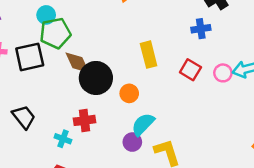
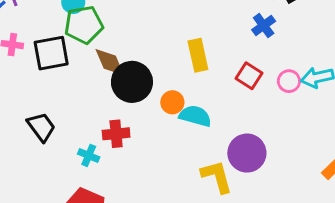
blue cross: (201, 29) -> (264, 26), turned -30
cyan semicircle: (143, 124) -> (195, 116), moved, turned 60
purple circle: (132, 142) -> (247, 153), moved, size x1.6

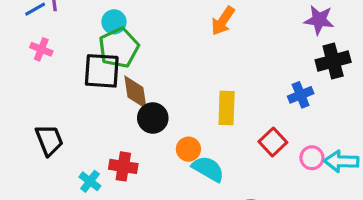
green pentagon: (84, 25) -> (119, 48), turned -30
black square: (51, 53) -> (102, 71), moved
black circle: (132, 82) -> (153, 118), size x0.7

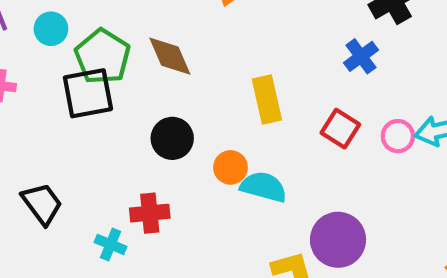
cyan circle: (114, 22) -> (51, 29), moved
brown diamond: (135, 92) -> (170, 56), moved

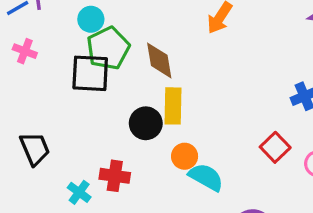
cyan circle: (51, 29) -> (91, 19), moved
yellow rectangle: (267, 99) -> (173, 106), moved

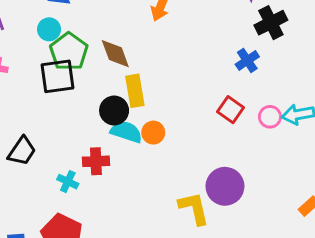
black trapezoid: (35, 149) -> (22, 151), turned 68
cyan semicircle: (206, 177) -> (126, 132), moved

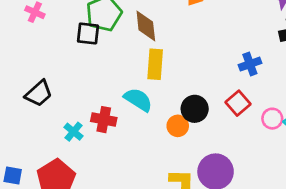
blue cross: (247, 60) -> (250, 64), moved
black square: (57, 76) -> (88, 34), size x0.7
black circle: (114, 110) -> (195, 109), moved
orange circle: (153, 133) -> (178, 126), moved

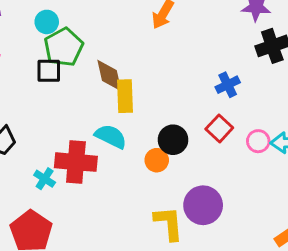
brown diamond: (146, 26) -> (109, 75), moved
red cross: (104, 120) -> (76, 162), size x1.5

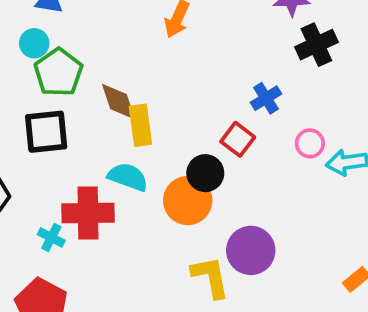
black square: (49, 71) -> (46, 132), moved, size x1.4
red square: (219, 128) -> (238, 139), moved
pink circle: (258, 141) -> (310, 143), moved
orange circle: (157, 160) -> (188, 201), size x1.6

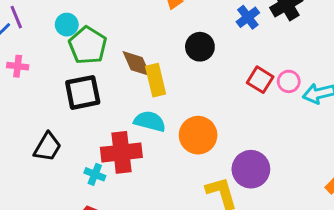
blue cross: (266, 98) -> (248, 17), moved
red square: (238, 139) -> (260, 80), moved
black circle: (205, 173) -> (200, 47), moved

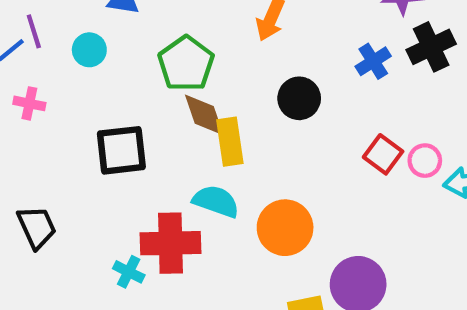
cyan circle: (67, 25) -> (89, 50), moved
green pentagon: (88, 45) -> (186, 64), moved
black trapezoid: (47, 147) -> (37, 227), moved, turned -60

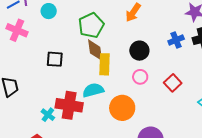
pink cross: (29, 103) -> (17, 30), size x1.5
black square: (121, 150) -> (55, 59), size x0.7
pink circle: (425, 161) -> (140, 77), moved
cyan semicircle: (216, 201) -> (93, 90), turned -45

